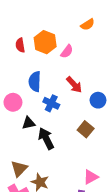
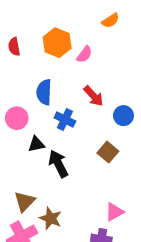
red semicircle: (20, 45) -> (14, 47), moved

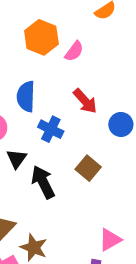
black triangle: (36, 144) -> (17, 159), turned -42
brown square: (108, 152) -> (88, 168), moved

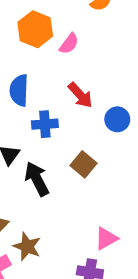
blue cross: (51, 129) -> (45, 124), turned -30

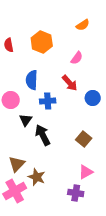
pink semicircle: (69, 44) -> (77, 58), moved
brown square: (83, 164) -> (84, 139), moved

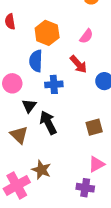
orange hexagon: (42, 42) -> (47, 33), moved
brown square: (84, 139) -> (94, 127), turned 35
brown triangle: (17, 164) -> (19, 135), moved, turned -30

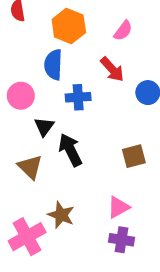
pink triangle: (96, 164) -> (118, 207), moved

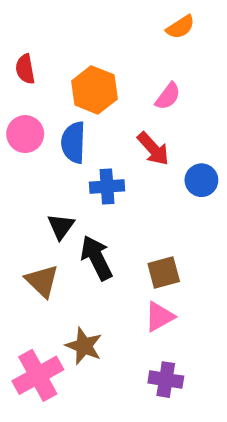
pink circle: (21, 96) -> (25, 134), moved
brown square: (134, 156) -> (164, 273), moved
pink triangle: (118, 207) -> (159, 317), moved

